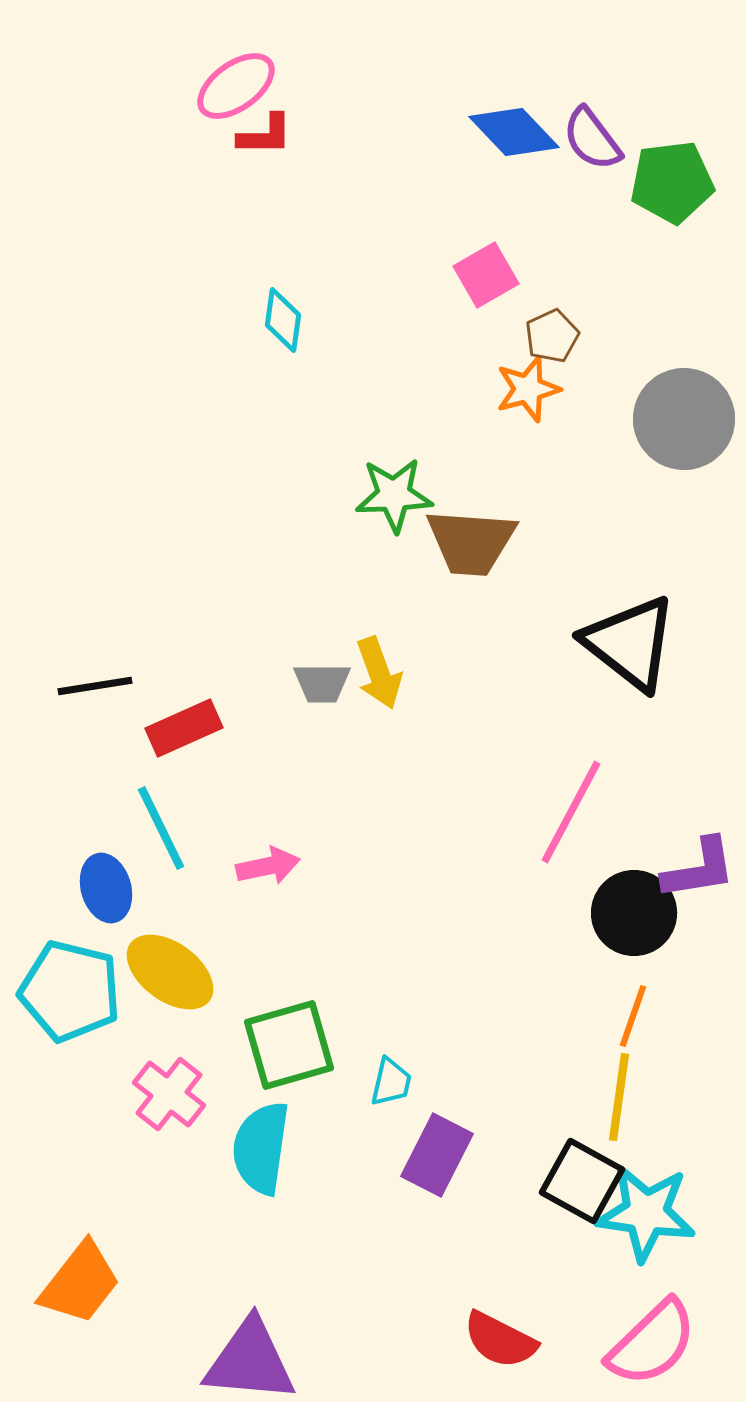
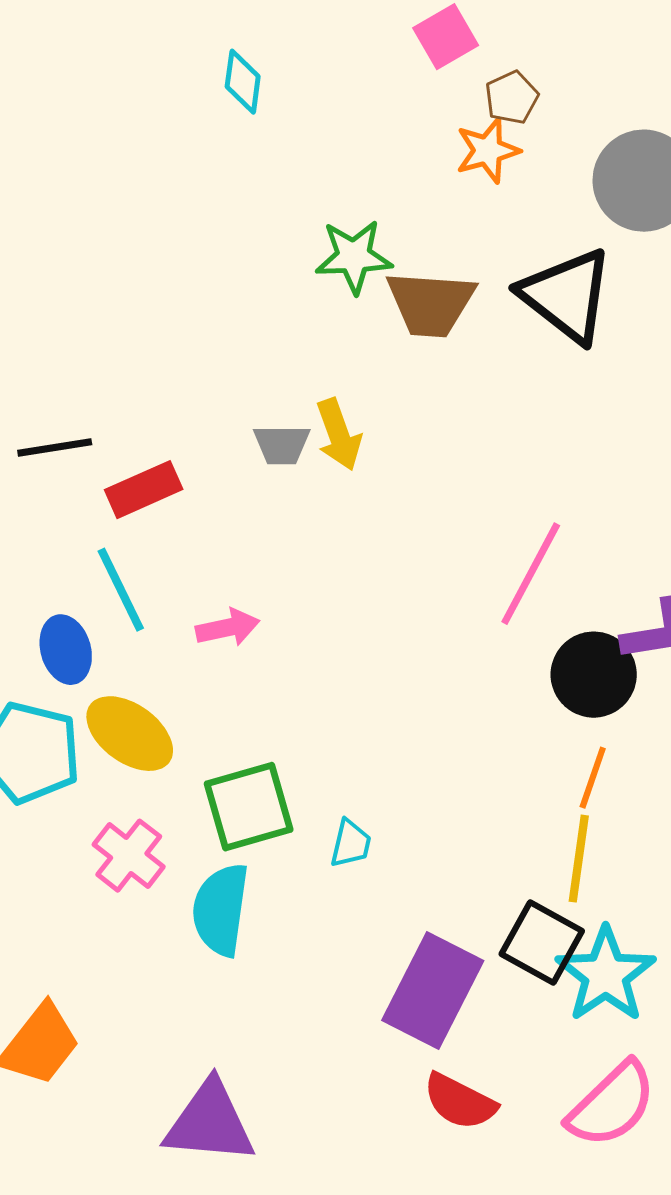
black triangle: (630, 643) -> (567, 296), moved
purple rectangle: (437, 1155) -> (433, 991), moved, size x1.4
cyan star: (646, 1213) -> (606, 975), turned 30

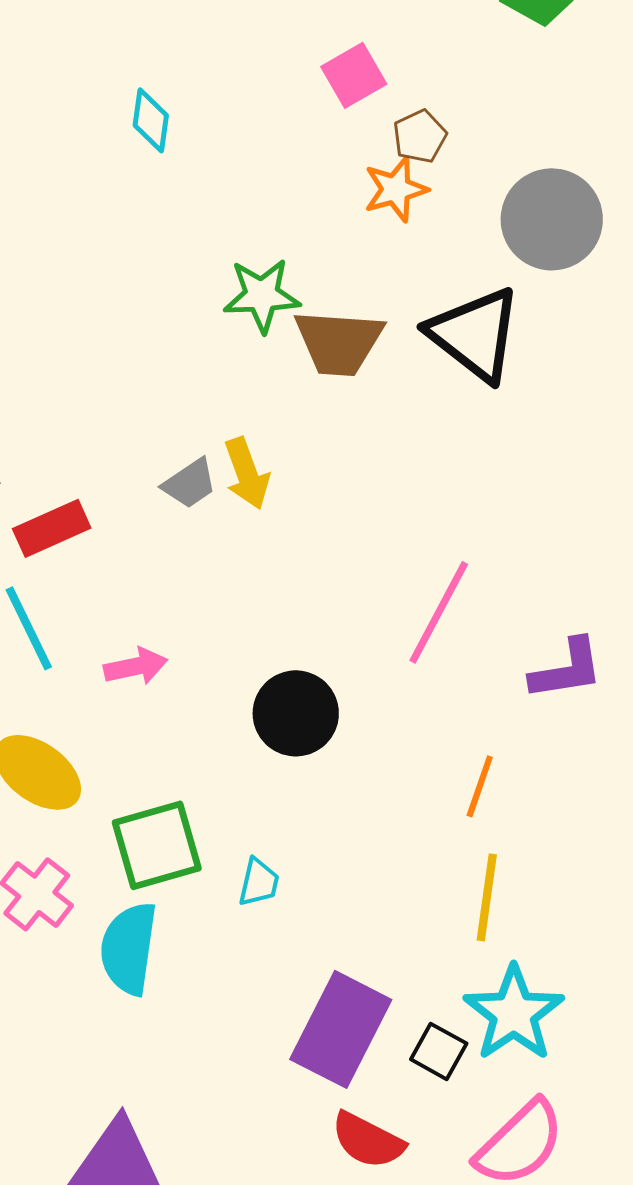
gray trapezoid: (282, 445) -> (190, 483), turned -34
black circle: (594, 675) -> (296, 713), moved
orange line: (593, 778) -> (480, 786), moved
black square: (542, 943) -> (439, 1051), moved, size x0.7

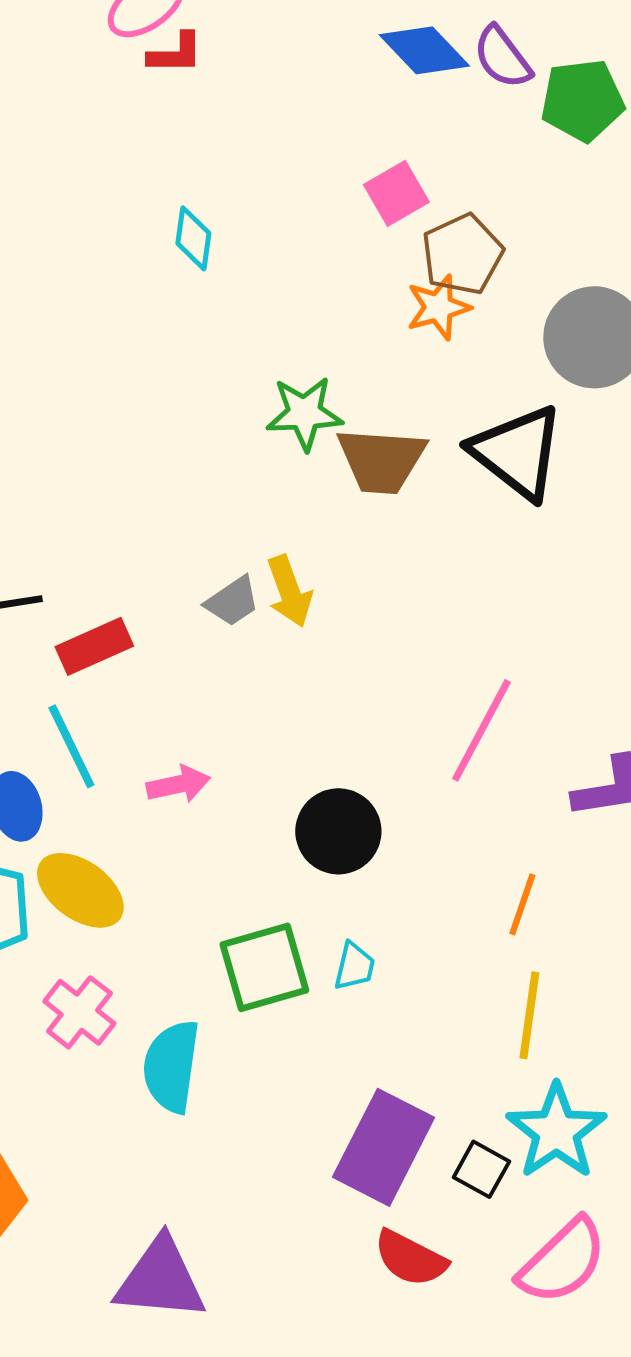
brown pentagon: (420, 136) -> (462, 254), size x1.5
green square: (157, 845) -> (264, 967), moved
cyan trapezoid: (259, 882) -> (354, 966), moved

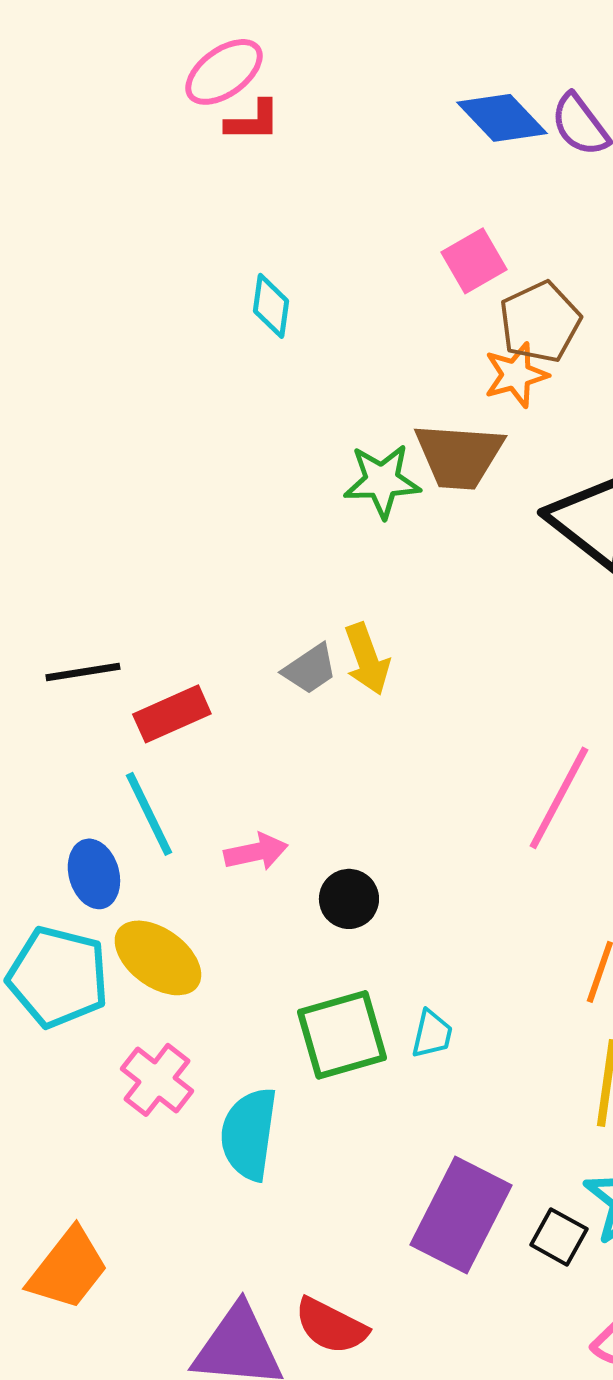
brown trapezoid: (381, 460) -> (459, 456), moved
black circle: (338, 831) -> (349, 899), moved, size x0.7
red semicircle: (410, 1258) -> (331, 1326), moved

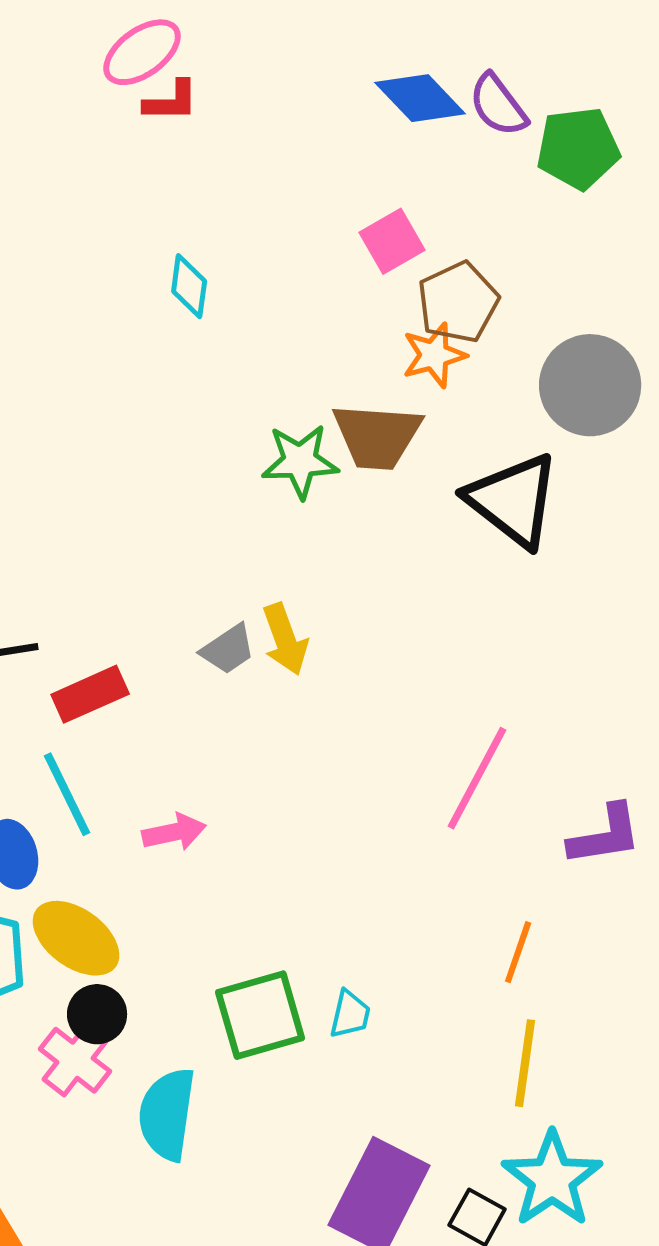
black circle: (349, 899) -> (97, 1014), moved

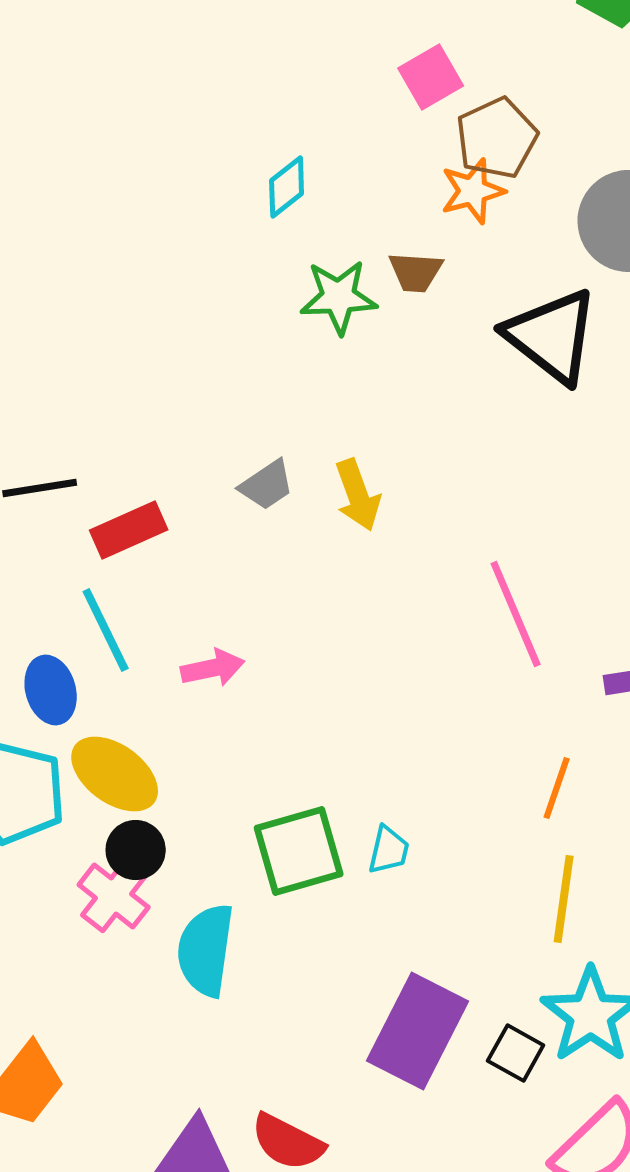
cyan diamond: (189, 286) -> (287, 187), moved, turned 44
brown trapezoid: (377, 436) -> (416, 272), size x0.6
yellow arrow: (285, 639) -> (358, 495), moved
pink line: (477, 778) -> (516, 614), turned -51

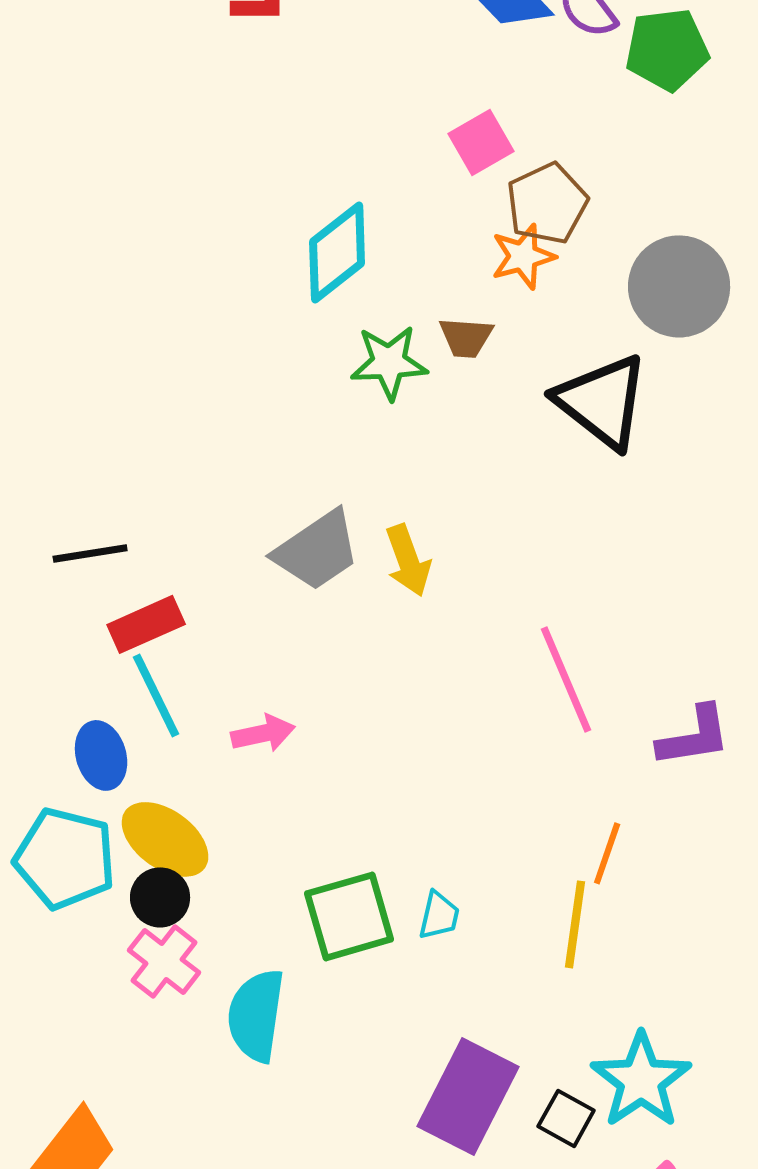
cyan diamond: (287, 187) -> (337, 252), size x1.6
gray trapezoid: (267, 485) -> (317, 550), size x1.6
red rectangle: (129, 530) -> (146, 624), moved
black circle: (136, 850) -> (160, 897), moved
yellow line: (564, 899) -> (575, 924), moved

